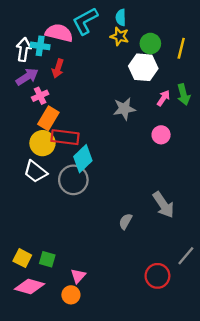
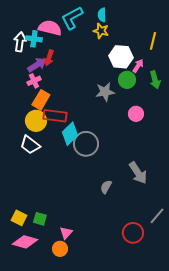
green circle: (150, 44) -> (127, 80), moved
purple arrow: (27, 77) -> (37, 65), moved
pink arrow: (163, 98) -> (138, 66), moved
gray circle: (73, 180) -> (86, 144), moved

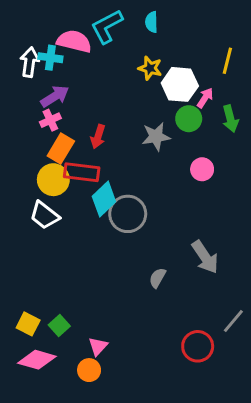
yellow star: (101, 31) -> (150, 68), moved
red arrow: (49, 58) -> (98, 137), moved
green square: (40, 219) -> (59, 325), turned 32

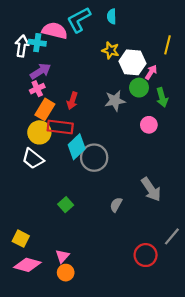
green arrow: (230, 119) -> (162, 97), moved
green square: (59, 325) -> (66, 205), moved
pink triangle: (98, 346) -> (62, 256), moved

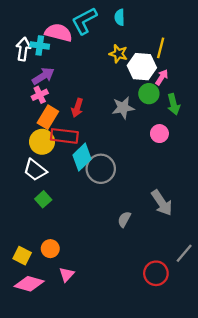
yellow line: (167, 45) -> (161, 48), moved
green square: (66, 205) -> (43, 199), moved
orange circle: (66, 273) -> (50, 249), moved

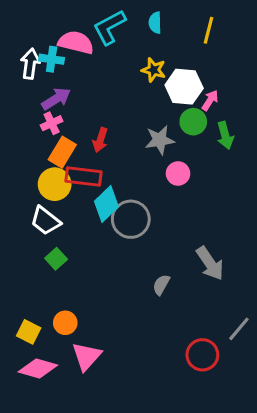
yellow line: (161, 48) -> (208, 30), moved
pink circle: (159, 134) -> (178, 173), moved
pink triangle: (67, 274) -> (87, 356), size x1.5

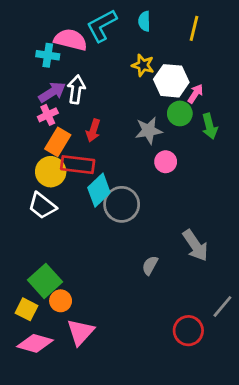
white arrow: (30, 64) -> (76, 89), moved
green square: (56, 259) -> (45, 281), moved, size x1.6

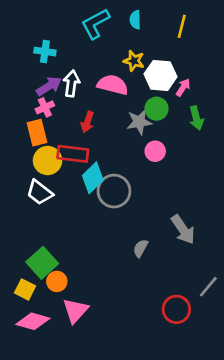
pink semicircle: (71, 40) -> (113, 85), moved
green circle: (180, 113) -> (156, 109), moved
orange rectangle: (58, 142) -> (37, 133), moved, turned -45

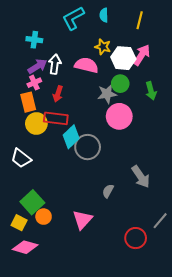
pink arrow: (183, 87) -> (142, 55), moved, size x1.5
red arrow: (87, 122) -> (58, 94), moved
pink circle: (155, 151) -> (119, 116), size x1.6
white trapezoid: (40, 192) -> (21, 158), moved
pink triangle: (75, 311) -> (82, 220), moved

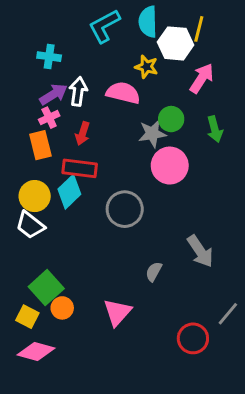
cyan semicircle: (104, 15) -> (148, 22), size x1.5
white hexagon: (123, 58) -> (176, 43), moved
yellow circle: (36, 123) -> (35, 196), moved
cyan diamond: (71, 137) -> (69, 192), moved

